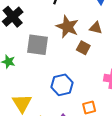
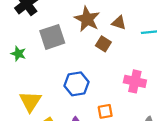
gray square: (38, 45) -> (52, 37), turned -30

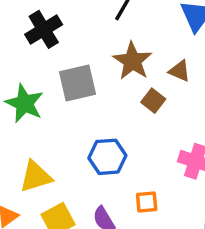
green star: (18, 54) -> (24, 103), size x1.6
yellow triangle: (30, 101) -> (36, 177), turned 35

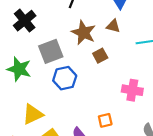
brown triangle: (180, 71) -> (113, 26), moved
brown square: (153, 101) -> (100, 56), turned 32
blue hexagon: (107, 157) -> (65, 78), moved

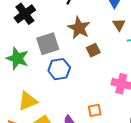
brown triangle: (113, 26) -> (119, 25), moved, turned 40

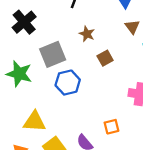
brown star: (79, 28) -> (87, 34), size x0.6
yellow triangle: (28, 101) -> (35, 121), turned 30

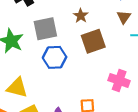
brown square: (105, 58) -> (93, 41), size x1.6

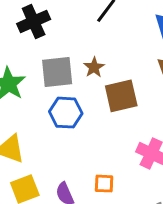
brown star: (81, 16) -> (94, 67), moved

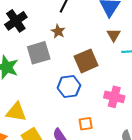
brown star: (94, 67) -> (58, 31), moved
blue hexagon: (66, 113) -> (69, 87), moved

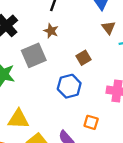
brown square: (86, 61) -> (84, 58), size x0.6
orange square: (86, 124) -> (91, 122), turned 32

